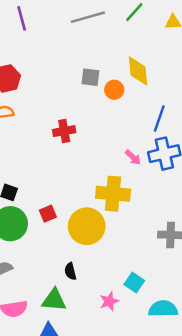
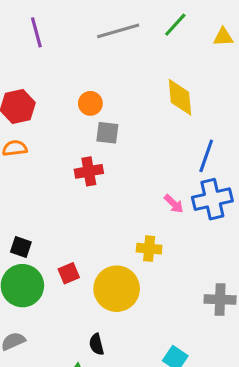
gray square: (90, 77) -> (107, 133), moved
orange circle: (114, 90) -> (90, 103), moved
yellow cross: (113, 194) -> (149, 249), size x0.6

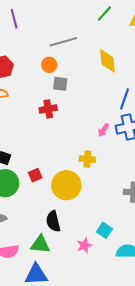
gray line: (118, 31) -> (63, 42), moved
pink arrow: (174, 204) -> (103, 130), turned 80
black semicircle: (97, 344) -> (53, 221), size x1.5

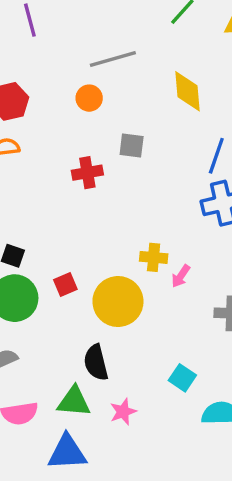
gray square: (60, 84) -> (132, 146), moved
pink arrow: (103, 130) -> (181, 276), moved
pink star: (84, 245) -> (123, 412), moved

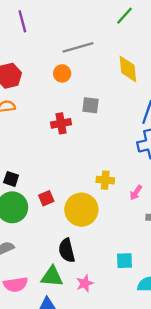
pink arrow: (181, 276) -> (136, 193), moved
cyan square: (182, 378) -> (124, 261), turned -36

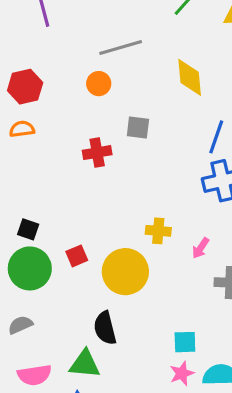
pink star: (85, 283) -> (182, 373), moved

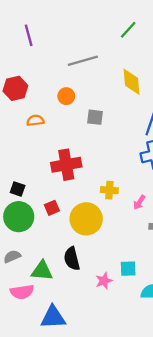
orange circle: (99, 84) -> (66, 96), moved
orange semicircle: (22, 129) -> (35, 120), moved
red cross: (97, 153) -> (66, 165), moved, size x1.5
green triangle: (85, 364) -> (42, 271), moved
pink star: (182, 373) -> (104, 281), moved

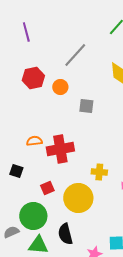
gray line: (83, 61) -> (75, 55), turned -32
red hexagon: (15, 88) -> (33, 78), moved
orange semicircle: (35, 120) -> (34, 141), moved
green circle: (19, 217) -> (33, 216), moved

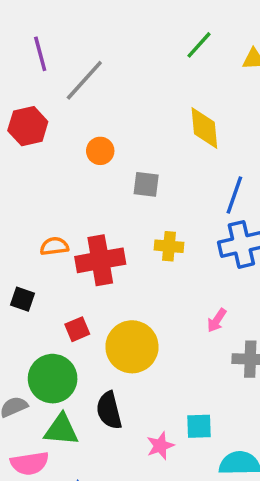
gray line: (75, 55) -> (84, 80), moved
red hexagon: (33, 78) -> (28, 126), moved
yellow cross: (99, 172) -> (169, 246), moved

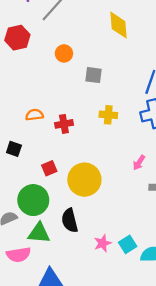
yellow diamond: (204, 128) -> (119, 25), moved
red cross: (100, 260) -> (64, 124), size x0.6
cyan square: (199, 426) -> (128, 244), moved, turned -30

